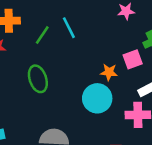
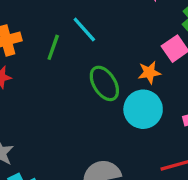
green ellipse: (38, 79) -> (104, 83), moved

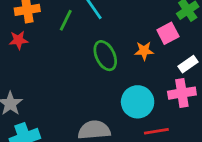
cyan circle: (143, 109) -> (138, 102), moved

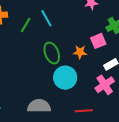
pink cross: (182, 93) -> (105, 85), turned -30
cyan circle: (138, 102) -> (65, 78), moved

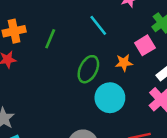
cyan line: (46, 18) -> (98, 25), moved
green ellipse: (52, 53) -> (88, 69), turned 55

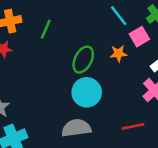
cyan line: (98, 25) -> (119, 16), moved
cyan circle: (110, 98) -> (87, 92), moved

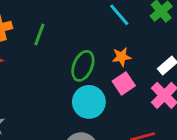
pink square: (139, 37) -> (124, 83), moved

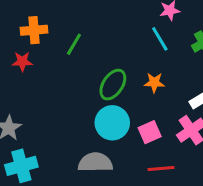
pink square: (124, 83) -> (150, 132), moved

